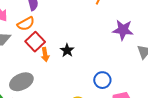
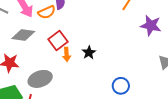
orange semicircle: (26, 24) -> (47, 12), moved
purple star: (123, 30) -> (151, 25), moved

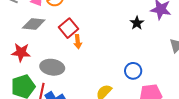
black star: (89, 53) -> (137, 23), moved
gray ellipse: (40, 79) -> (52, 67), turned 30

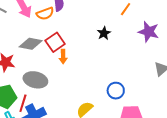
black star: (137, 23) -> (104, 33), moved
gray diamond: (34, 24) -> (31, 44), moved

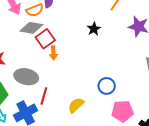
gray diamond: (31, 44) -> (31, 28), moved
red line: (23, 103) -> (44, 96), moved

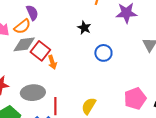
blue circle: (107, 86) -> (103, 53), moved

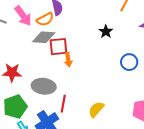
red square: (40, 51) -> (58, 47), turned 36
blue circle: (103, 53) -> (129, 62), moved

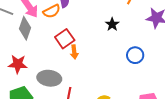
gray diamond: (44, 37) -> (25, 28), moved, turned -75
red square: (58, 47) -> (65, 39), turned -30

